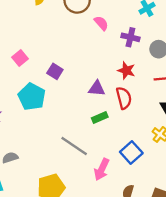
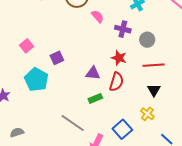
purple square: (55, 71) -> (57, 58), turned 32
red semicircle: (124, 98) -> (116, 82), turned 30

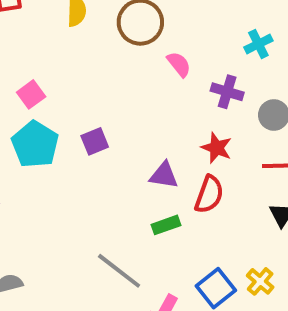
pink square: (27, 46) -> (31, 94), moved
cyan pentagon: (36, 80) -> (35, 144), moved
yellow cross: (147, 114) -> (260, 281), moved

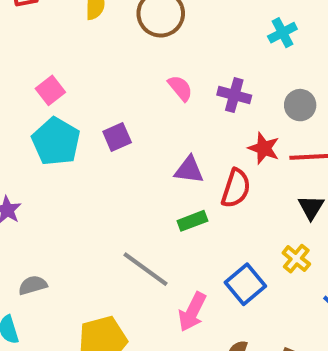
pink semicircle: (179, 64) -> (180, 88), moved
purple cross: (227, 92) -> (234, 95), moved
red star: (217, 148) -> (264, 148), moved
yellow cross: (260, 281) -> (296, 259), moved

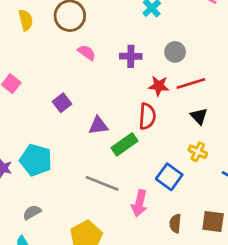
pink semicircle: (180, 88) -> (87, 53), moved
cyan pentagon: (56, 142) -> (36, 160), moved
purple triangle: (189, 170) -> (98, 126), moved
green rectangle: (192, 221) -> (125, 144), size x1.4

